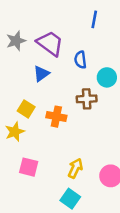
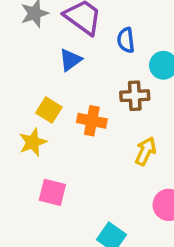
yellow arrow: (75, 168) -> (146, 151), moved

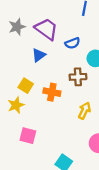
blue semicircle: (126, 40) -> (72, 43), turned -104

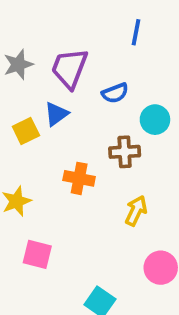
purple trapezoid: (46, 29) -> (70, 68), turned -105
yellow square: (26, 86) -> (26, 131), moved, turned 32

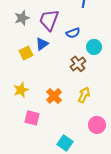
brown cross: (125, 152) -> (78, 64), turned -35
orange cross: (79, 178) -> (54, 96), moved, turned 35

